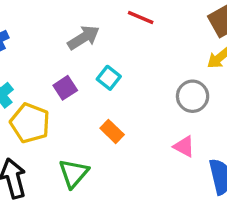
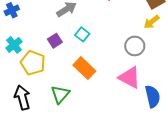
orange rectangle: (112, 131) -> (84, 68), size x1.5
pink triangle: (184, 147) -> (130, 78), size x1.6

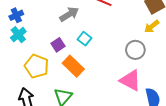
cyan cross: (14, 45) -> (18, 35), moved
orange rectangle: (84, 68) -> (73, 66), moved

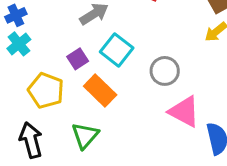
cyan square: (84, 39) -> (117, 50), size x1.5
gray circle: (135, 50) -> (165, 71), moved

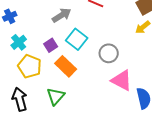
cyan cross: (19, 44) -> (19, 42), moved

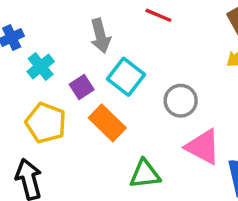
gray arrow: (62, 15) -> (100, 36), turned 108
cyan cross: (19, 42) -> (41, 67), moved
green triangle: (56, 96) -> (145, 174), moved, turned 42

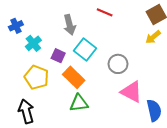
purple square: (82, 87) -> (58, 56), turned -32
green triangle: (145, 174) -> (79, 103), moved

